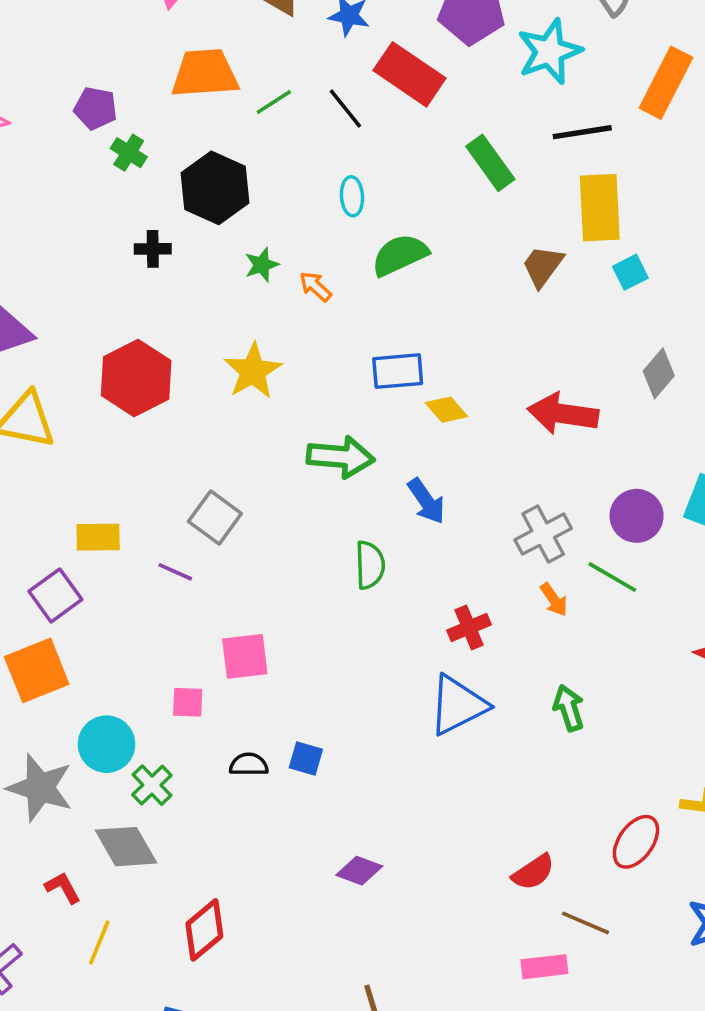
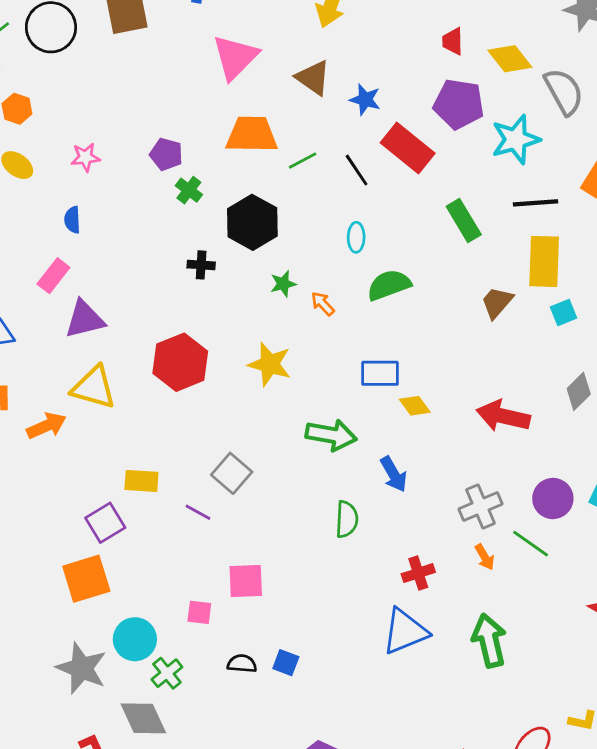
yellow star: (253, 371) -> (270, 364), turned -30
green arrow: (569, 708) -> (489, 641), size x1.5

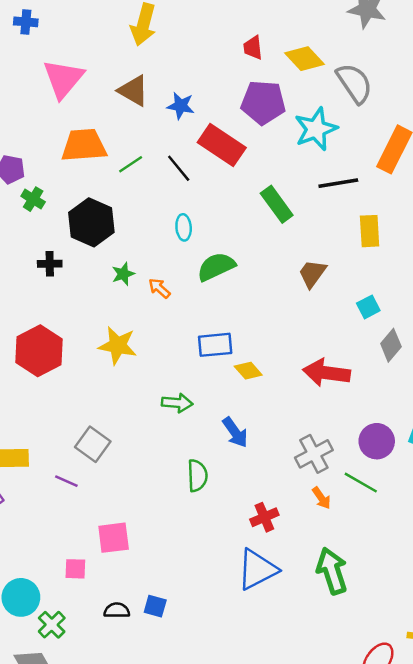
yellow rectangle: (544, 261) -> (370, 231), moved, size x0.7
cyan square: (563, 313) -> (368, 307), moved
green arrow: (331, 435) -> (177, 403), size x0.7

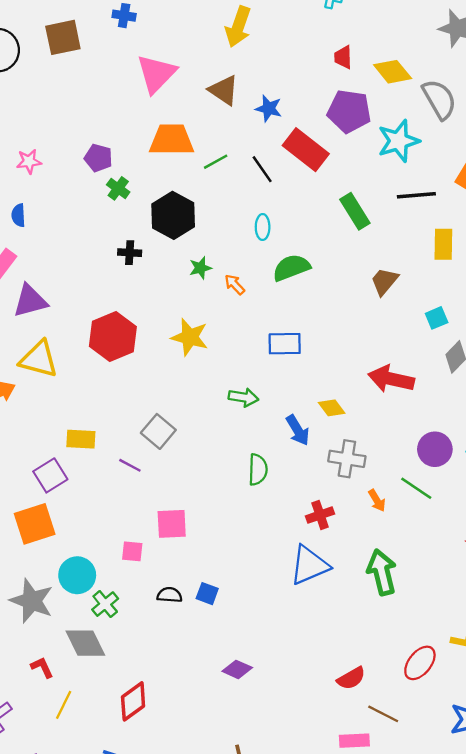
yellow diamond: (248, 371) -> (332, 408), moved
gray cross: (314, 454) -> (347, 459), moved, turned 33

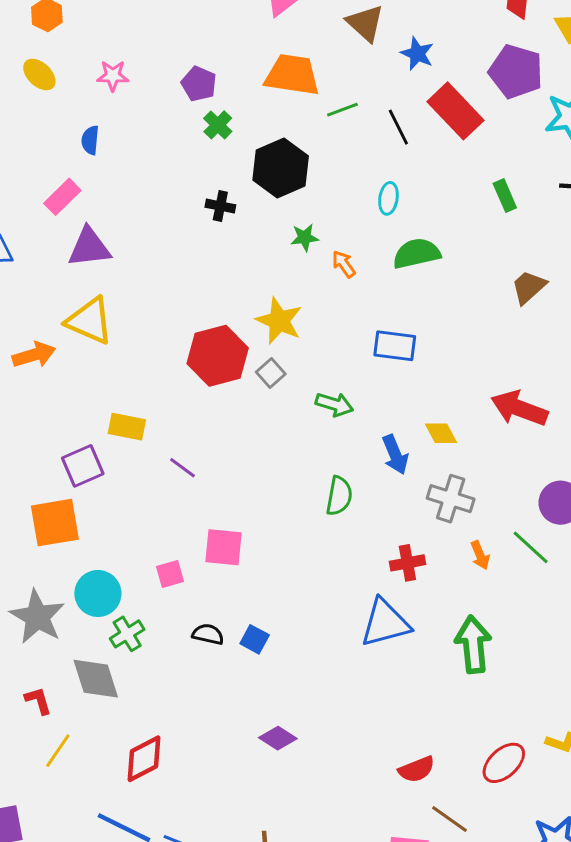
green rectangle: (355, 211) -> (505, 196), size x0.7
red hexagon: (113, 336) -> (218, 356), moved
gray square: (158, 431) -> (271, 373), moved, size x0.7
pink square: (132, 551) -> (170, 574), turned -30

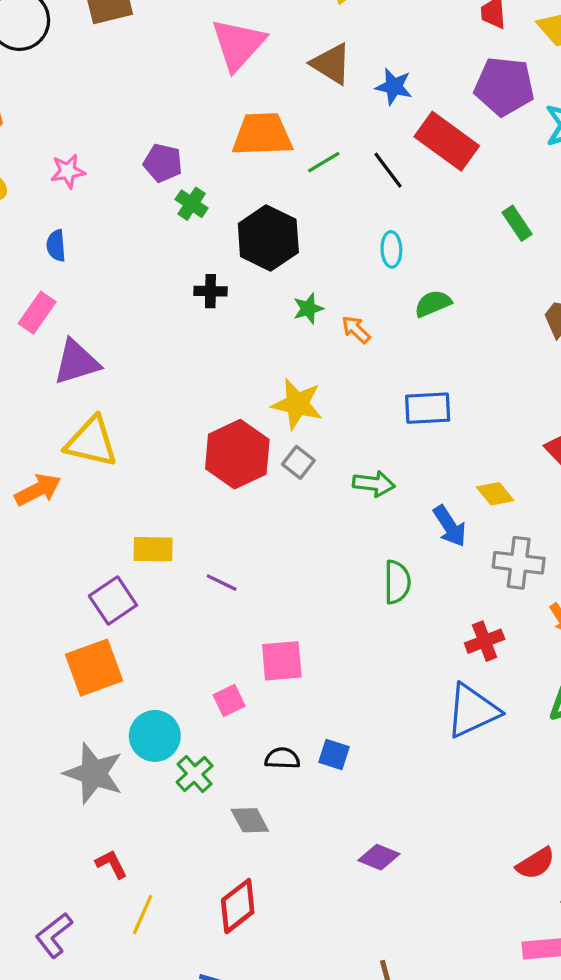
green semicircle: (417, 253) -> (433, 304), size x0.7
gray diamond: (96, 679) -> (250, 820), moved, size x0.7

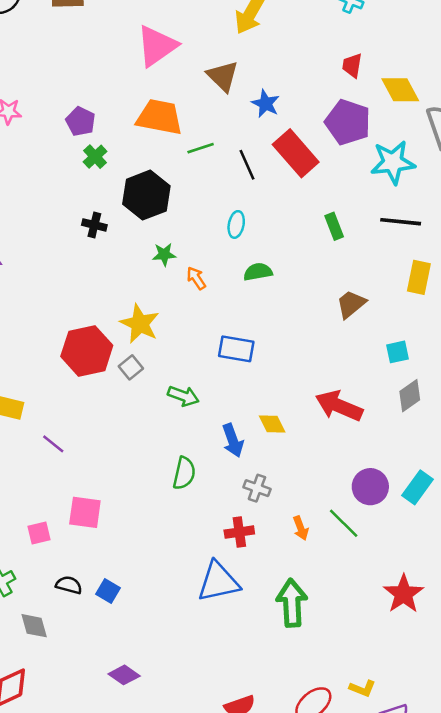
gray cross: (519, 563) -> (257, 488), moved, size x0.7

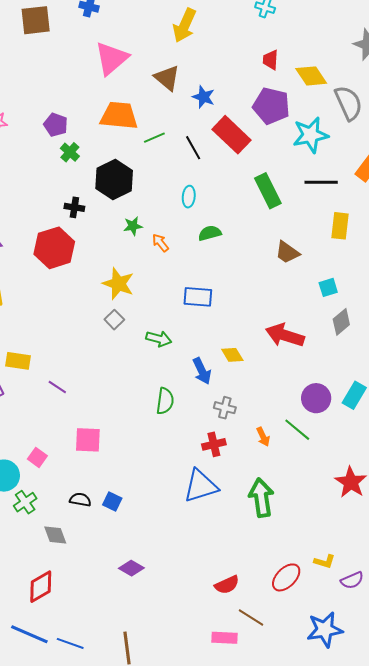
green rectangle: (334, 226) -> (268, 191), size x1.6
brown trapezoid: (351, 304) -> (287, 252), turned -100
red hexagon: (87, 351) -> (54, 248), moved
pink square: (39, 533) -> (37, 457), moved, turned -36

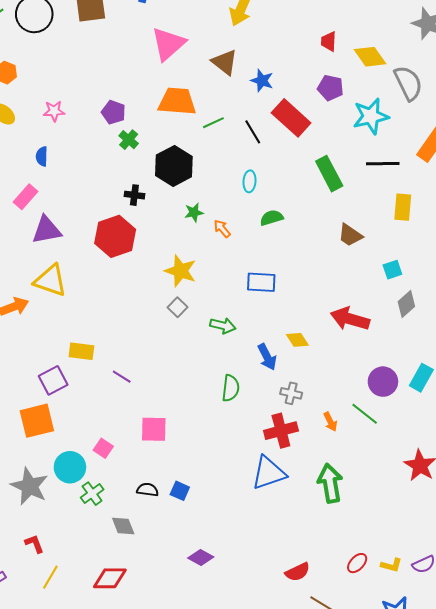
purple pentagon: (271, 106) -> (331, 88), size x0.7
red cross: (214, 444) -> (281, 431), size x1.4
yellow L-shape: (325, 562) -> (391, 565), moved
red ellipse: (286, 577) -> (357, 563), size x0.7
red diamond: (41, 587) -> (110, 578), turned 32

